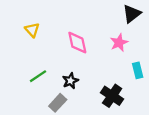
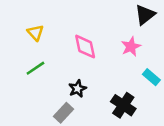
cyan rectangle: (138, 70) -> (151, 77), turned -35
green line: (38, 76) -> (35, 68), moved

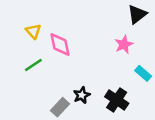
pink diamond: (85, 47) -> (60, 44), moved
black star: (77, 89) -> (82, 95), moved

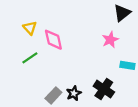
cyan rectangle: (143, 73) -> (127, 65), turned -32
black star: (82, 95) -> (74, 93), moved

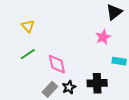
pink diamond: (53, 40) -> (57, 64), moved
black cross: (104, 89) -> (97, 83), turned -36

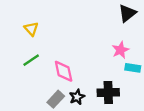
pink star: (103, 37) -> (121, 50), moved

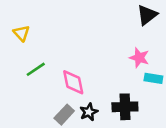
yellow triangle: (31, 29) -> (22, 33), moved
pink star: (121, 50) -> (139, 58), turned -30

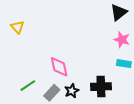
pink star: (139, 58) -> (122, 40), moved
green line: (36, 69) -> (28, 86), moved

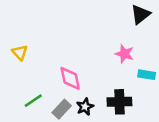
yellow triangle: (17, 27) -> (20, 53), moved
pink star: (122, 40) -> (124, 54), moved

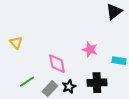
pink star: (124, 54) -> (90, 50), moved

